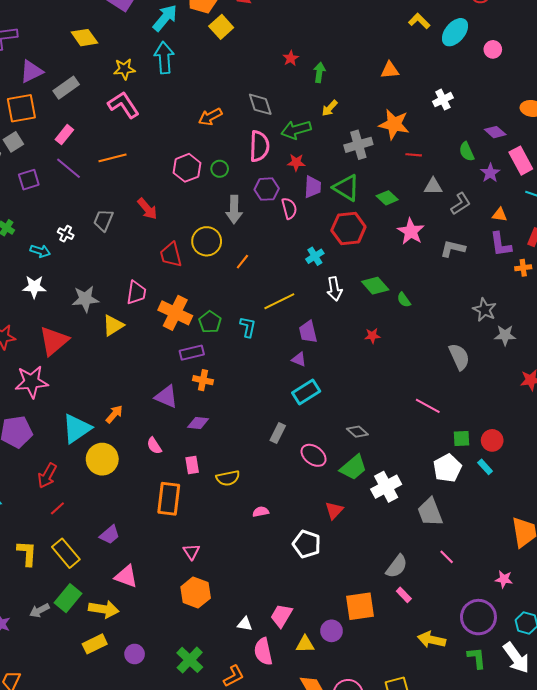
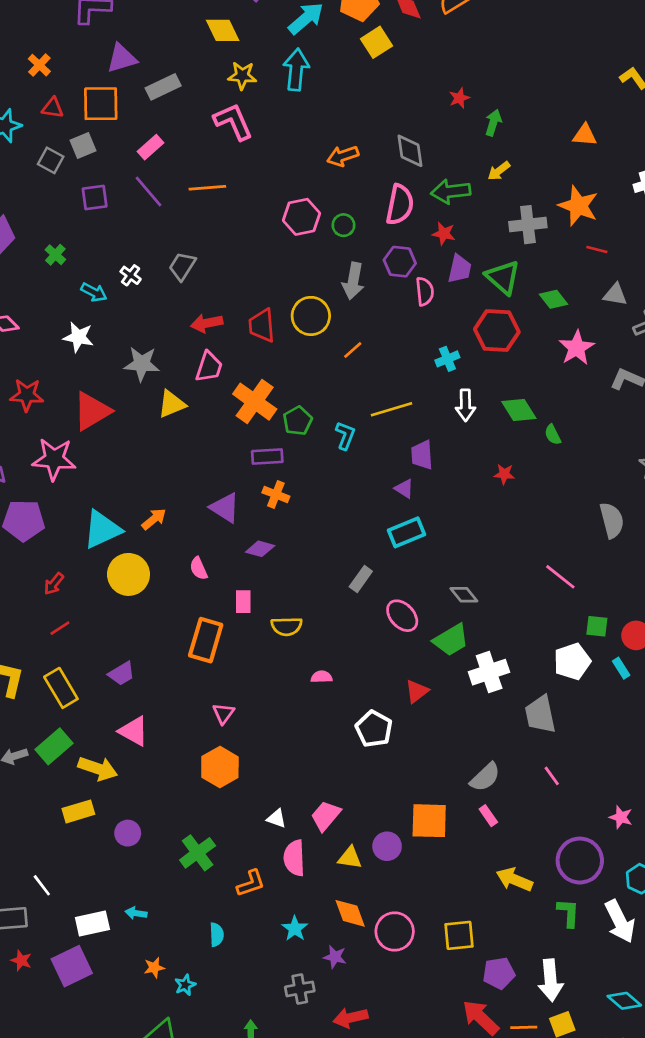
yellow diamond: (84, 38) -> (223, 30), moved
red arrow: (147, 209) -> (207, 323), moved, turned 110
red arrow: (47, 476) -> (54, 584), size x0.7

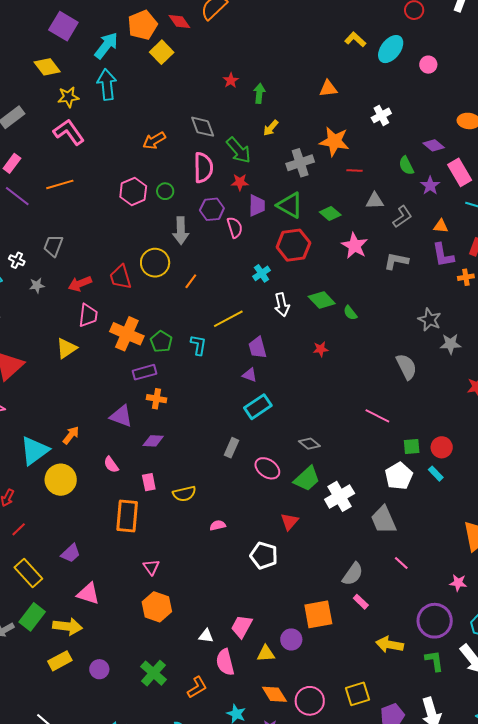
green arrow: (451, 191) -> (239, 150), turned -112
gray star: (142, 364) -> (37, 285), moved, size x0.6

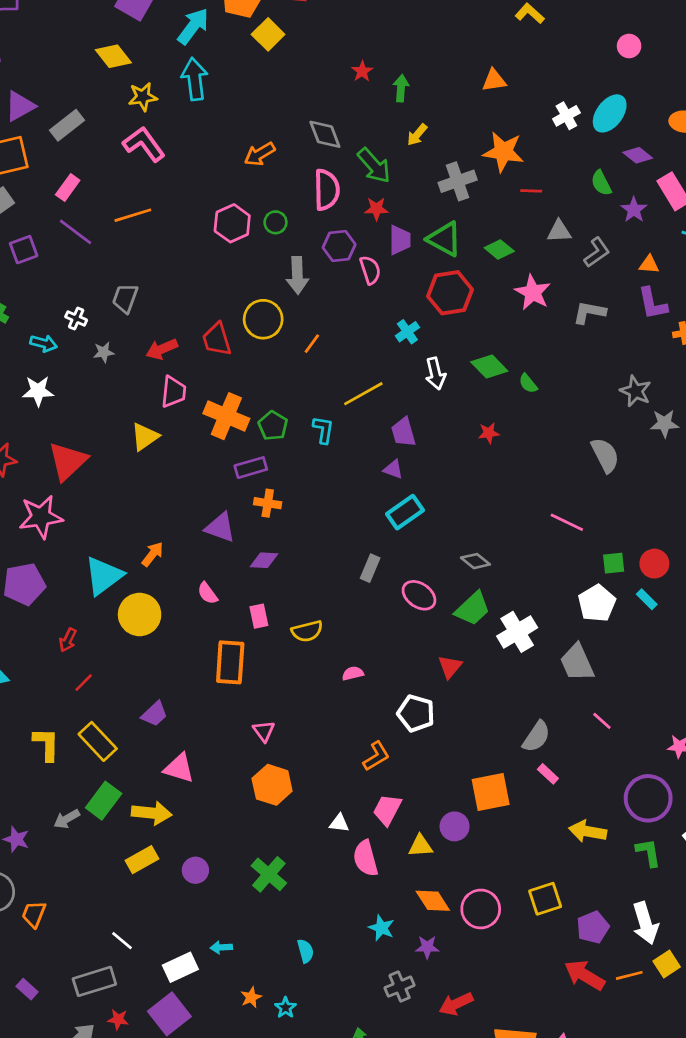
cyan ellipse: (391, 49) -> (610, 113), moved
orange L-shape: (197, 687) -> (376, 756), moved

